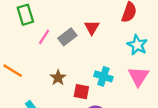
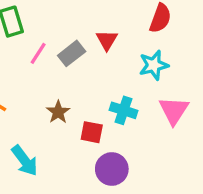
cyan star: (137, 45) -> (154, 65), moved, turned 30

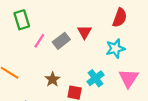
cyan cross: (123, 110) -> (96, 78), turned 35

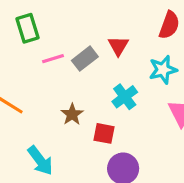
pink line: (39, 41) -> (53, 59), turned 40
cyan cross: (96, 78) -> (125, 97), moved

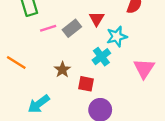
cyan star: (163, 70) -> (117, 37), moved
cyan arrow: (40, 161) -> (39, 104), turned 90

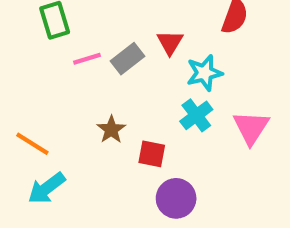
cyan cross: (101, 57) -> (196, 115), moved
orange line: (16, 63) -> (32, 144), moved
cyan arrow: (39, 104) -> (47, 188), moved

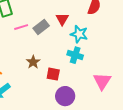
cyan star: (204, 73) -> (79, 34), turned 30
cyan cross: (196, 115) -> (75, 55), turned -35
pink triangle: (251, 128) -> (102, 81), moved

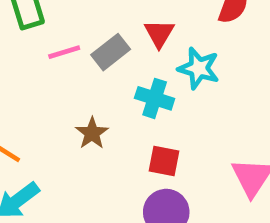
cyan cross: (75, 55) -> (155, 98), moved
red square: (53, 74) -> (164, 161), moved

